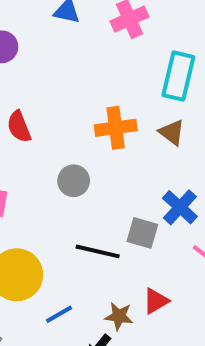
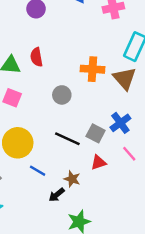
brown triangle: (172, 132) -> (124, 78), size x1.5
red triangle: (156, 301) -> (99, 163), moved
blue line: (59, 314) -> (38, 171), turned 49

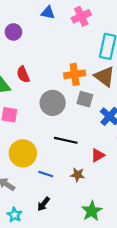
gray circle: (62, 95) -> (53, 103), size x1.5
gray square: (96, 133) -> (85, 99), moved
black arrow: (57, 195) -> (44, 204), moved

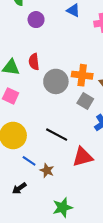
gray circle: (53, 103) -> (56, 81), moved
red triangle: (98, 155) -> (83, 157), size x1.5
brown star: (78, 175) -> (47, 170), moved

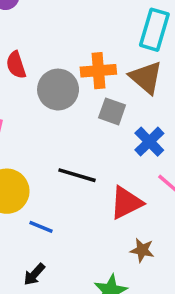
brown star: (47, 170) -> (142, 250), moved

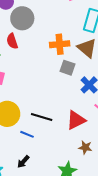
gray circle: (58, 90) -> (22, 18), moved
black line: (77, 175) -> (42, 117), moved

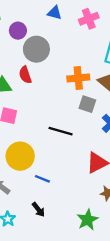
black line: (42, 117) -> (61, 131), moved
black arrow: (23, 162) -> (38, 209), turned -80

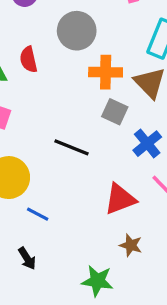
gray circle: (36, 49) -> (77, 31), moved
green star: (88, 220) -> (97, 281), turned 30

